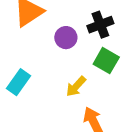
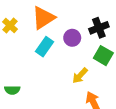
cyan rectangle: (18, 82) -> (44, 47), moved

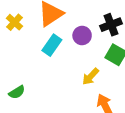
green semicircle: (12, 90) -> (17, 92), turned -32

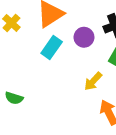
green semicircle: (17, 92) -> (14, 98), turned 49

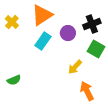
green semicircle: (14, 98) -> (14, 80), turned -40

